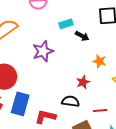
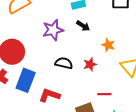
black arrow: (82, 36) -> (83, 26), moved
black semicircle: (71, 101) -> (64, 63), moved

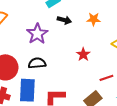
orange star: (108, 45) -> (94, 19), moved
black semicircle: (64, 63) -> (37, 63), moved

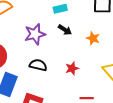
black semicircle: (37, 63) -> (38, 65), moved

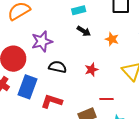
purple star: (35, 34) -> (42, 41), moved

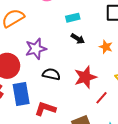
red star: (91, 70) -> (85, 77), size x1.6
blue rectangle: (27, 87) -> (21, 94), turned -30
red line: (107, 99) -> (101, 98), moved, turned -48

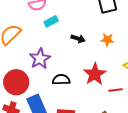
cyan rectangle: (73, 18) -> (51, 21), moved
red line: (101, 98) -> (116, 90), turned 56

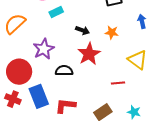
red star: (95, 74) -> (89, 54), moved

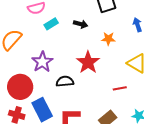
black arrow: (82, 30) -> (81, 24), moved

